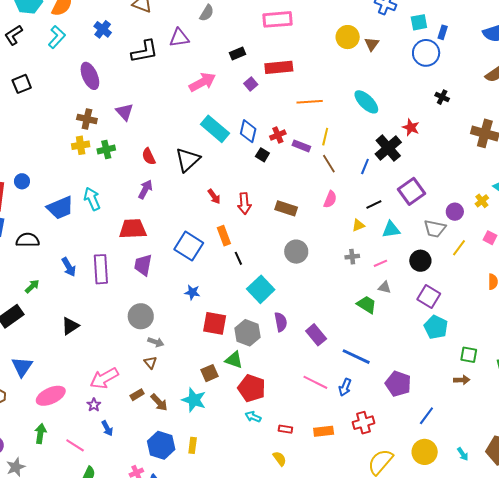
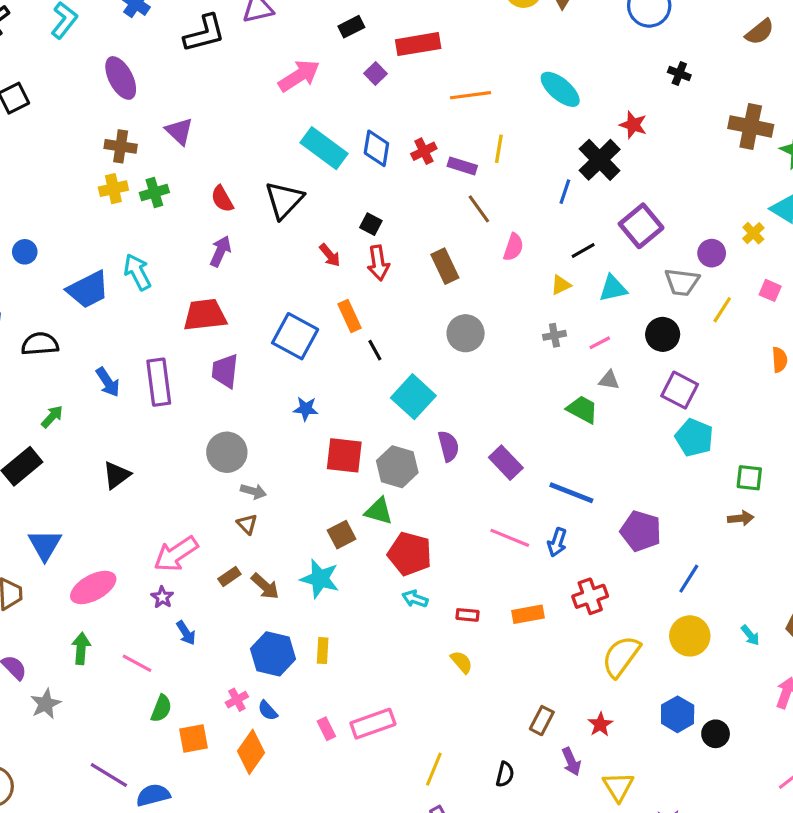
black square: (262, 155) -> (371, 224), moved
brown line: (329, 164) -> (479, 209), moved
brown rectangle: (286, 208) -> (445, 266), turned 50

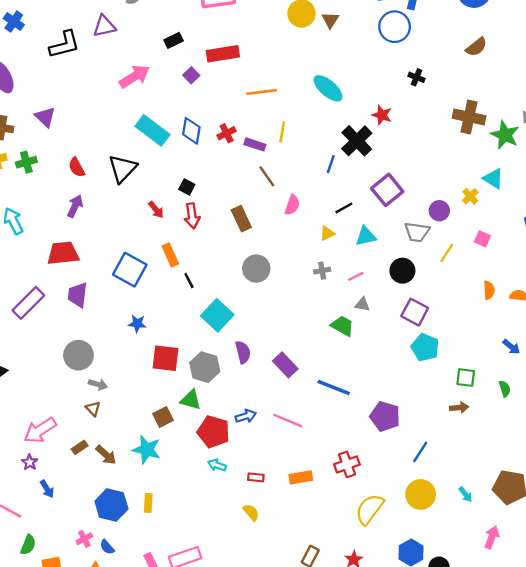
purple rectangle: (159, 382) -> (28, 303), turned 52
blue arrow: (557, 542) -> (246, 416), moved, turned -126

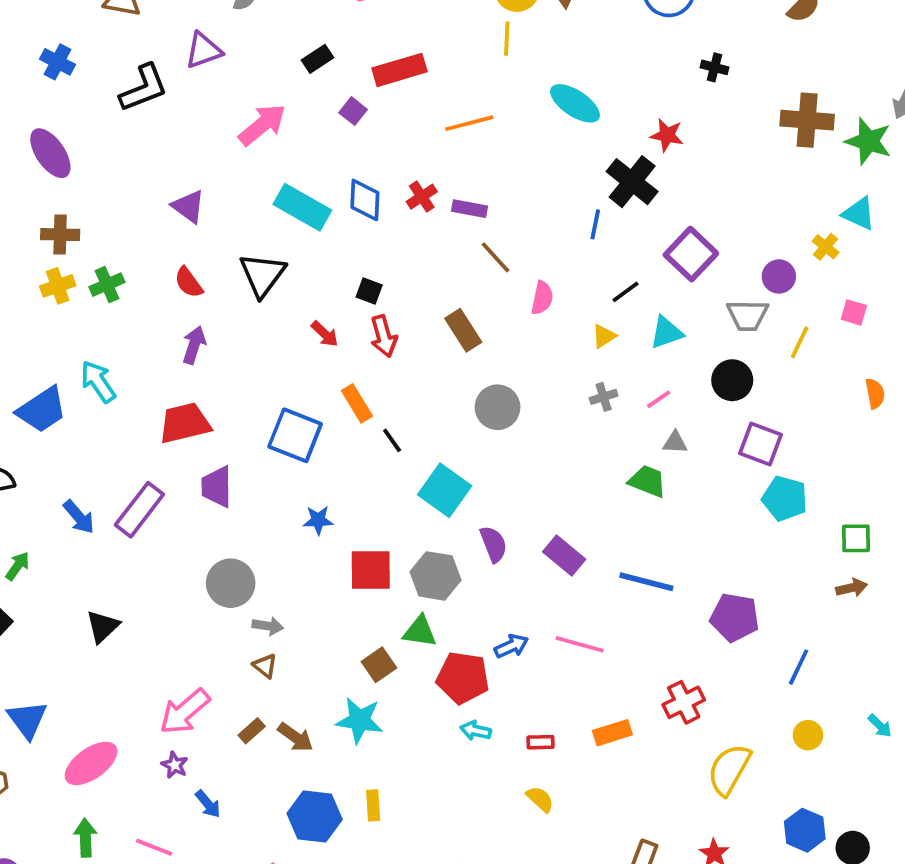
purple triangle: (45, 117) -> (188, 206), moved
yellow line: (282, 132) -> (507, 39), moved
yellow circle: (421, 494) -> (808, 735), size x0.6

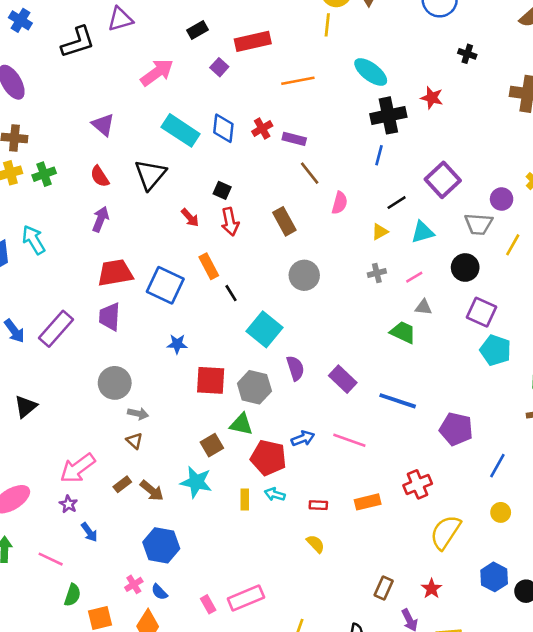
black cross: (632, 182) -> (388, 115), moved, turned 36
red trapezoid: (185, 423) -> (115, 273), moved
yellow rectangle: (373, 805) -> (245, 500), moved

